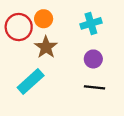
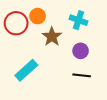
cyan cross: (91, 23) -> (78, 20), turned 36
brown star: (46, 47) -> (52, 37), moved

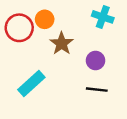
cyan cross: (78, 20) -> (103, 17), moved

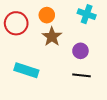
orange circle: (45, 19) -> (47, 15), moved
cyan rectangle: (31, 84) -> (26, 70), turned 60

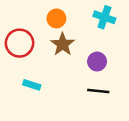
red circle: (16, 23) -> (20, 43), moved
cyan rectangle: (26, 70) -> (32, 85), size x0.6

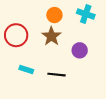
orange circle: (56, 18) -> (54, 15), moved
black line: (98, 91) -> (56, 75), moved

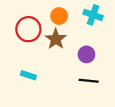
red circle: (16, 35) -> (28, 29), moved
black line: (56, 75) -> (89, 81), moved

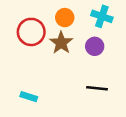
purple circle: (86, 54) -> (95, 46), moved
cyan rectangle: (28, 75) -> (29, 97), moved

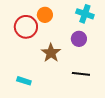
orange circle: (65, 18) -> (45, 15), moved
brown star: (61, 43) -> (51, 53), moved

